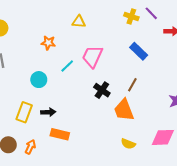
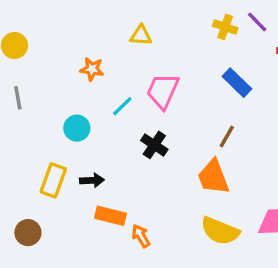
black cross: (102, 90) -> (154, 145), moved
yellow semicircle: (128, 144) -> (220, 231), size x1.6
orange arrow: (30, 147) -> (141, 236), moved, turned -56

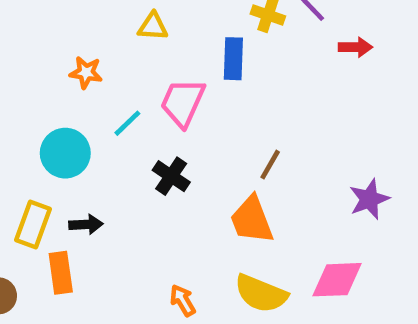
blue rectangle: (237, 83) -> (233, 59), moved, turned 48
cyan circle: (77, 128) -> (65, 153), size x1.4
orange rectangle: (111, 216) -> (61, 273), moved, turned 68
orange arrow: (141, 236) -> (183, 300), moved

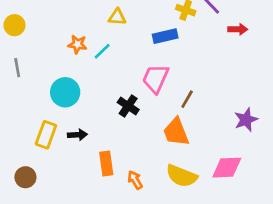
blue rectangle: (233, 59) -> (165, 36), turned 75
pink trapezoid: (183, 102) -> (156, 79), moved
cyan line: (127, 123) -> (102, 51), moved
orange rectangle: (61, 273) -> (106, 164), moved

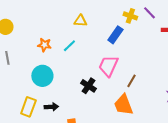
blue rectangle: (165, 36) -> (115, 35), turned -42
orange star: (77, 44) -> (44, 45), moved

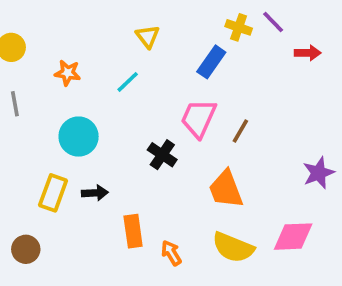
yellow triangle: (80, 21) -> (148, 36), turned 48
orange star: (44, 45) -> (68, 73), moved
brown line: (131, 81) -> (240, 131), moved

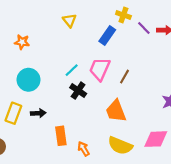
purple line: (273, 22) -> (144, 28), moved
cyan line: (128, 82) -> (72, 70), moved

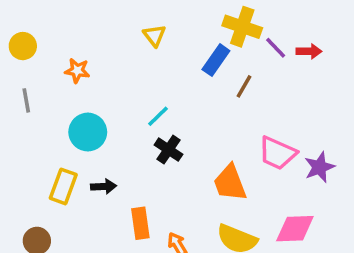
yellow cross: (123, 15) -> (242, 27), size x1.5
pink trapezoid: (100, 69) -> (277, 153), moved, turned -90
brown line: (125, 77) -> (244, 86), moved

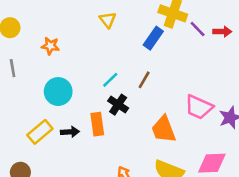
brown line: (244, 86) -> (144, 80), moved
yellow rectangle: (63, 186) -> (40, 132), turned 30
orange rectangle: (140, 223) -> (97, 124), moved

